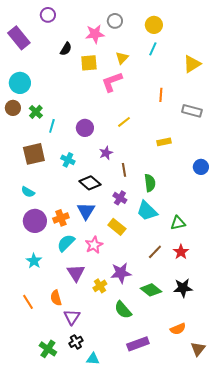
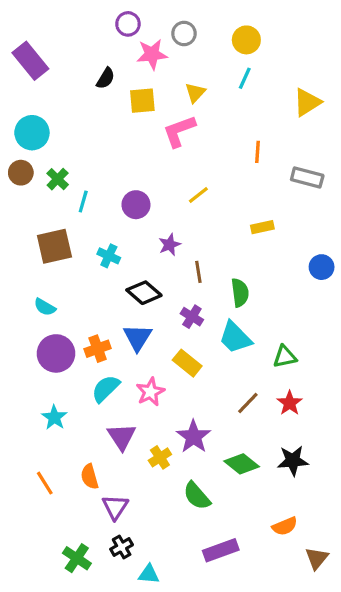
purple circle: (48, 15) -> (128, 24), moved
purple star: (121, 273) -> (194, 437), turned -30

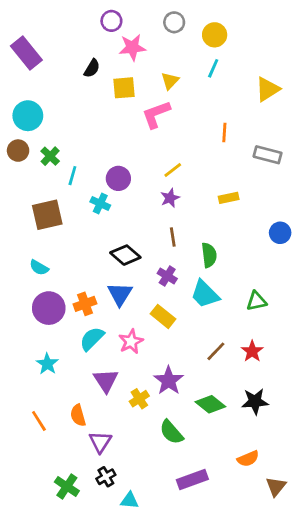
gray circle: (184, 34) -> (174, 22), moved
purple star: (170, 245) -> (170, 198), moved
cyan cross: (109, 256) -> (100, 204), moved
green triangle: (285, 357) -> (256, 301), moved

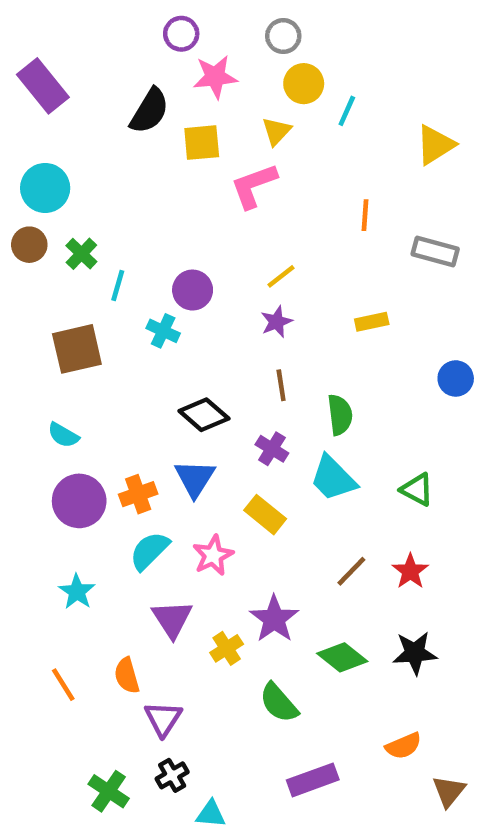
yellow circle: (215, 35) -> (304, 84), moved
black semicircle: (92, 68) -> (149, 111), size x1.5
green triangle: (256, 301) -> (417, 490), turned 40

